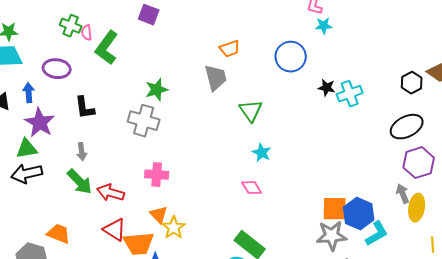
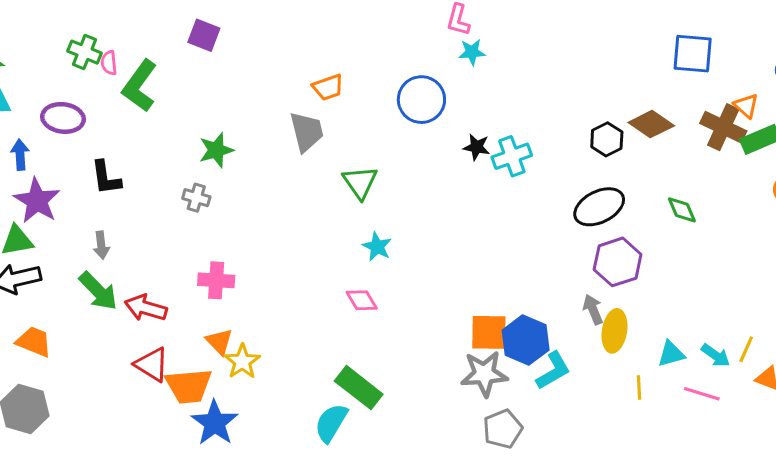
gray cross: (144, 121) -> (196, 198), size x0.6
orange trapezoid: (59, 234) -> (34, 342), moved

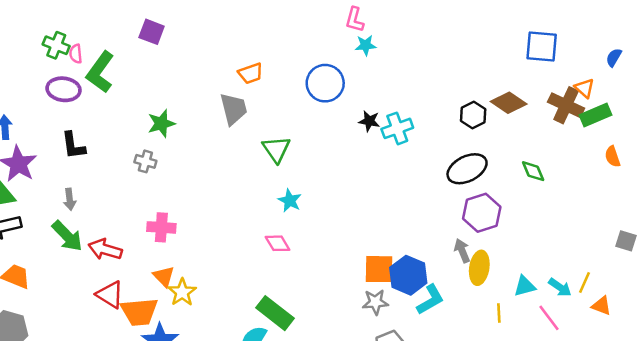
purple ellipse: (63, 118) -> (64, 89), moved
gray star: (484, 374) -> (375, 302), size x0.7
pink line: (702, 394) -> (549, 318), turned 36

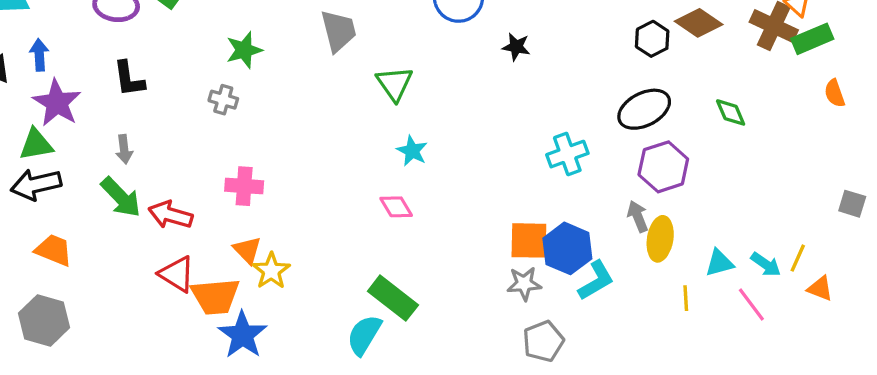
cyan cross: (397, 128) -> (567, 154), moved

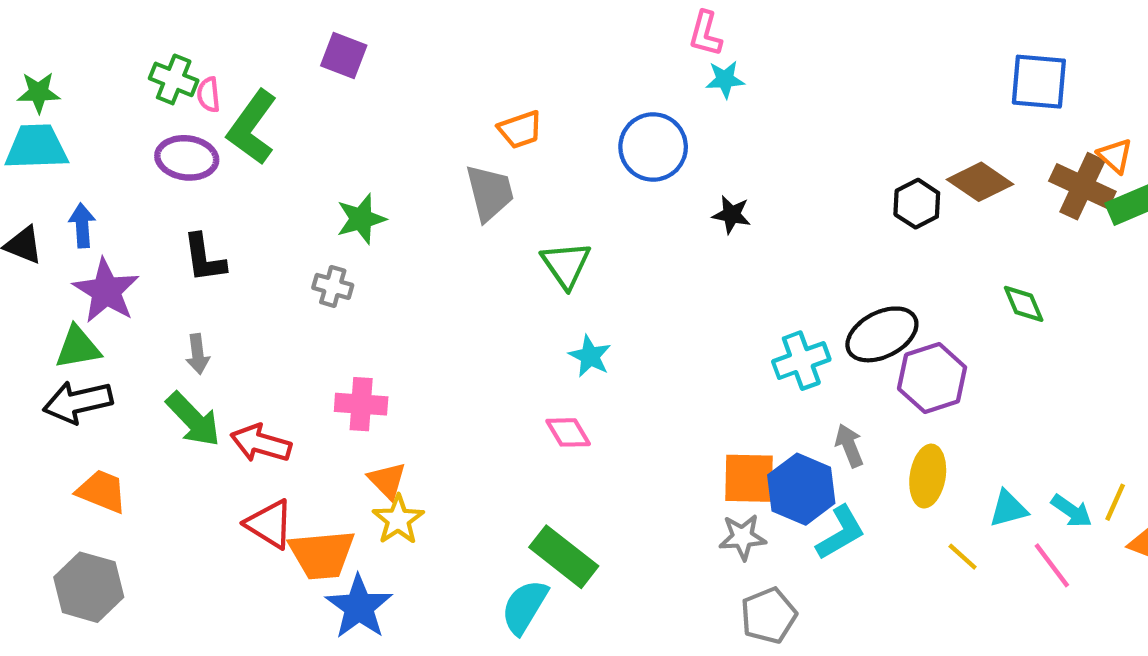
black ellipse: (644, 109) -> (882, 334), moved
gray arrow: (638, 216) -> (849, 446), moved
orange triangle: (247, 250) -> (387, 480), moved
yellow line: (686, 298) -> (963, 557), turned -45

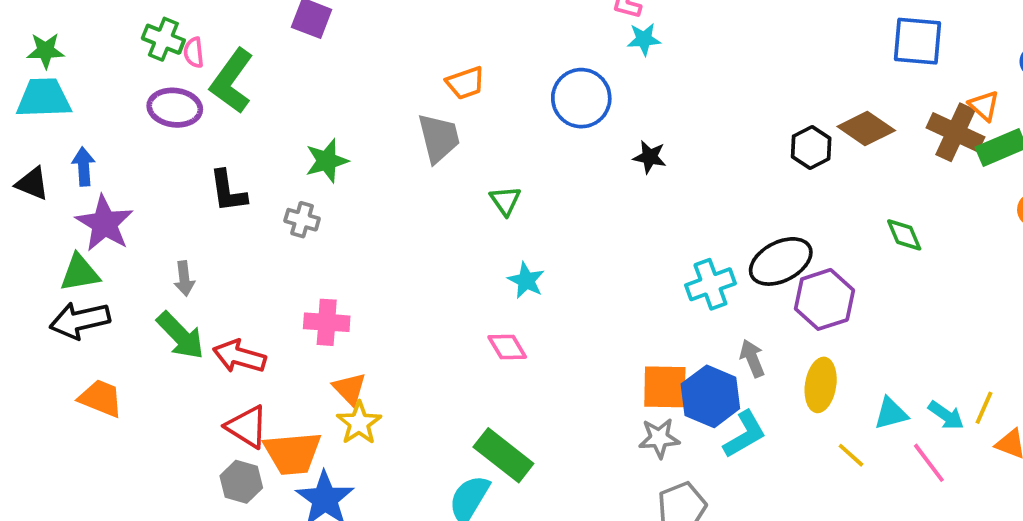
black L-shape: (204, 258) -> (228, 191), moved
green triangle: (566, 265) -> (505, 201), size x0.7
gray hexagon: (89, 587) -> (241, 482), moved, size x0.7

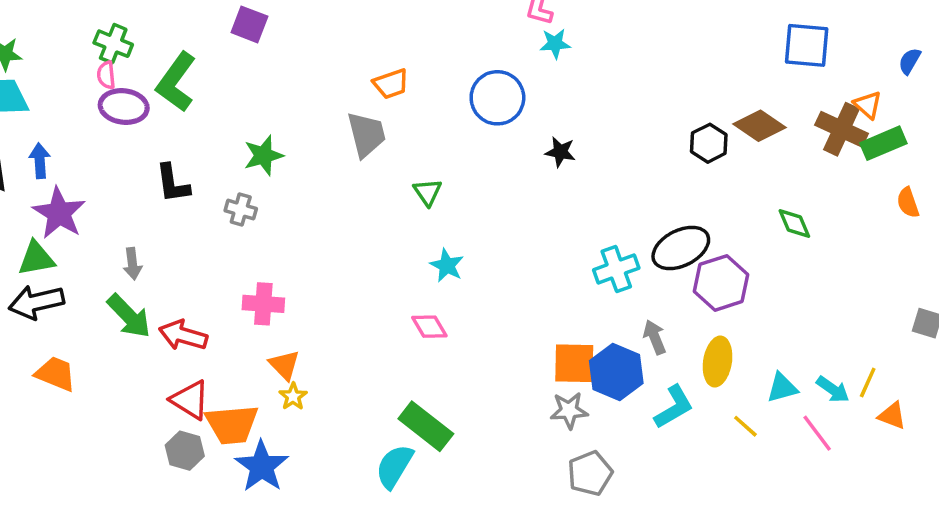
pink semicircle: (194, 53) -> (106, 75), moved
yellow star: (359, 423) -> (293, 396), size x0.7
cyan L-shape: (745, 434) -> (674, 407), moved

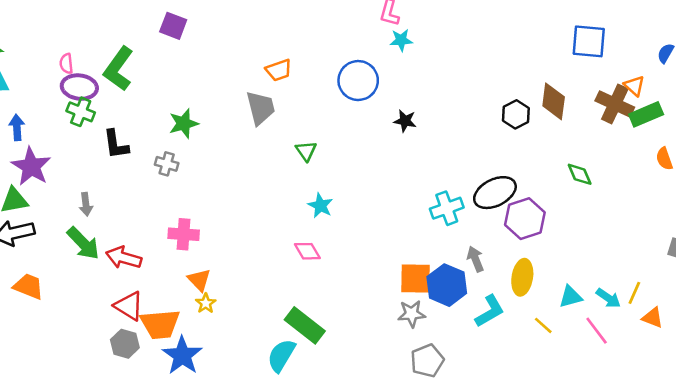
green cross: (113, 44) -> (81, 112), moved
brown diamond: (759, 126) -> (554, 101), turned 63

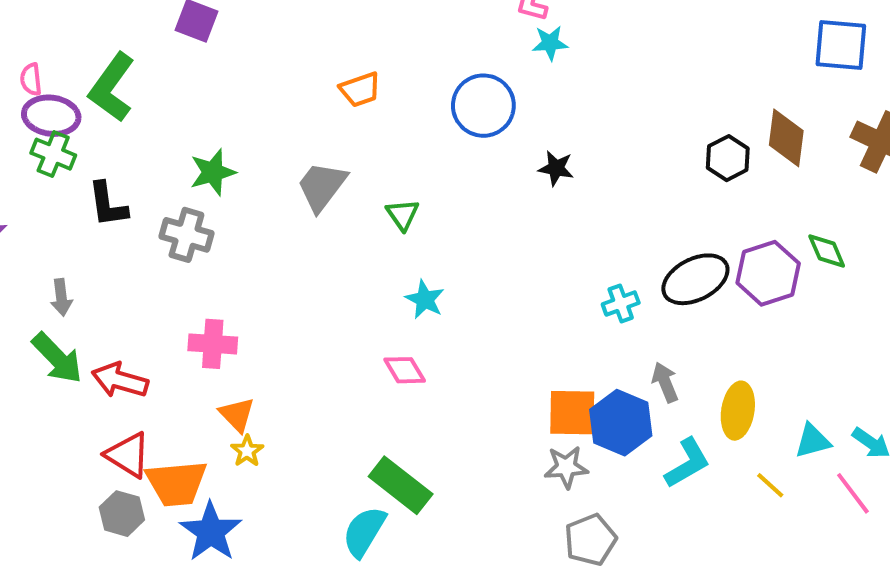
gray trapezoid: (260, 108) -> (322, 186), moved, turned -129
gray cross: (167, 164) -> (186, 235), size x1.4
cyan cross: (447, 208) -> (621, 304), size x0.7
purple hexagon: (525, 219) -> (768, 273), moved

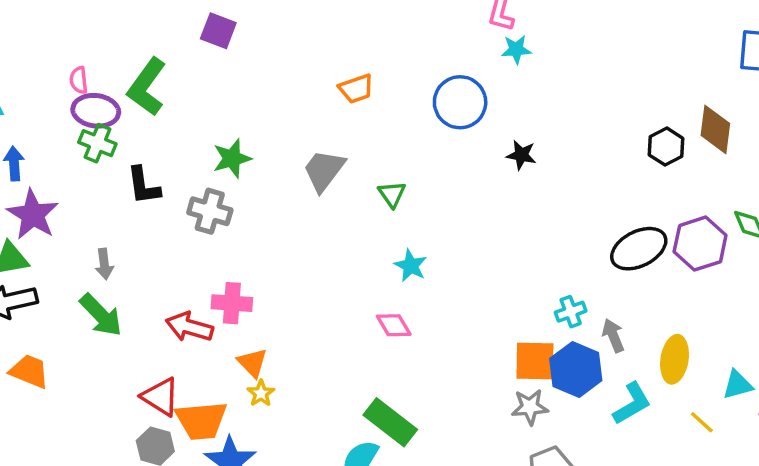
cyan cross: (621, 304) -> (571, 312), moved
red arrow: (120, 380) -> (189, 327), moved

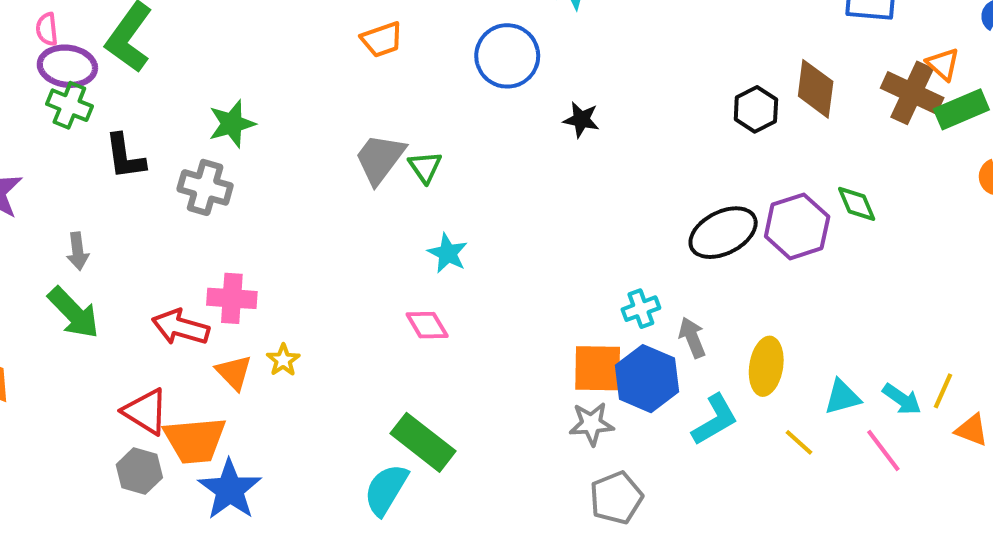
gray trapezoid: (324, 170) -> (380, 159), moved
orange triangle: (252, 363) -> (234, 372), moved
yellow star: (261, 393) -> (283, 360), moved

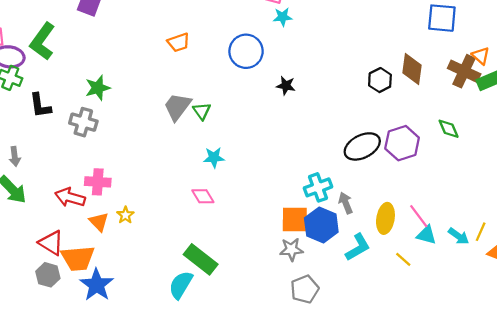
green diamond: (857, 204) -> (449, 129), moved
cyan star: (448, 253) -> (214, 158), turned -30
cyan cross: (641, 309) -> (318, 187), size x1.4
cyan triangle: (842, 397) -> (426, 235), turned 30
pink line: (883, 451) -> (419, 216), moved

